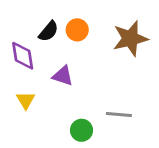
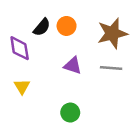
purple triangle: (63, 76) -> (73, 66), moved
gray line: (119, 115) -> (111, 68), moved

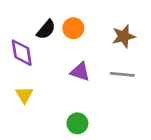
brown star: (112, 33) -> (124, 36), size x0.7

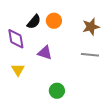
purple triangle: (80, 72) -> (45, 53), moved

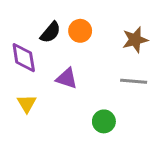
green circle: (57, 91) -> (104, 121), moved

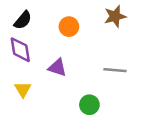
black semicircle: (50, 32) -> (23, 20), moved
brown star: (135, 40) -> (115, 16), moved

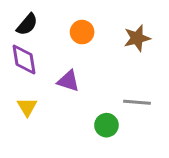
brown star: (115, 16) -> (137, 38), moved
gray line: (115, 70) -> (137, 102), moved

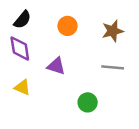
gray line: (137, 102) -> (113, 67), moved
yellow triangle: (27, 107) -> (22, 87), turned -36

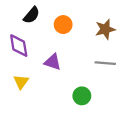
black semicircle: (22, 20) -> (32, 15), moved
yellow triangle: (22, 87) -> (21, 82), turned 42

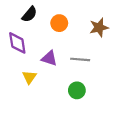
gray line: (105, 63) -> (80, 59), moved
yellow triangle: (21, 82) -> (29, 77), moved

